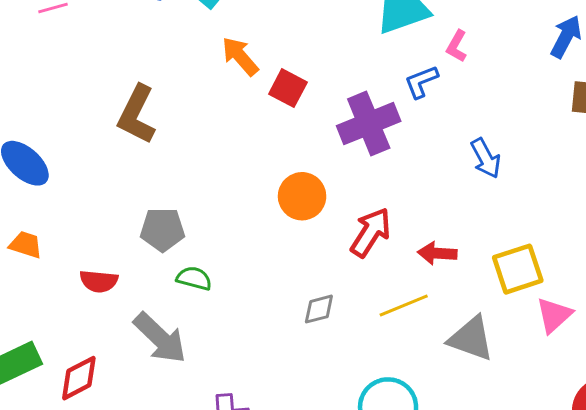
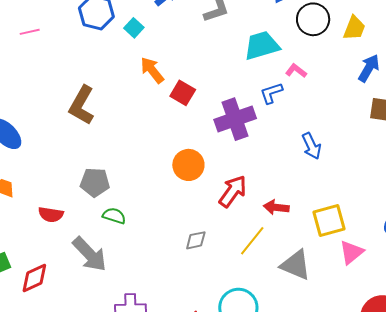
pink L-shape: (457, 46) -> (296, 71), turned 95
yellow line: (404, 305) -> (252, 241), turned -32

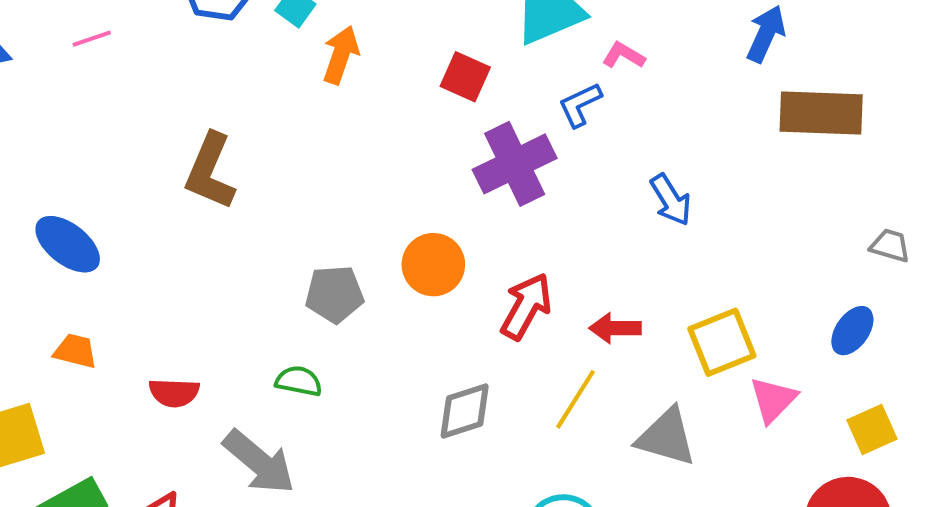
orange arrow: (152, 70) -> (341, 55), moved, turned 64
red square: (183, 93) -> (465, 77), moved
gray pentagon: (95, 182) -> (334, 294), moved
gray diamond: (196, 240) -> (465, 411), size x1.4

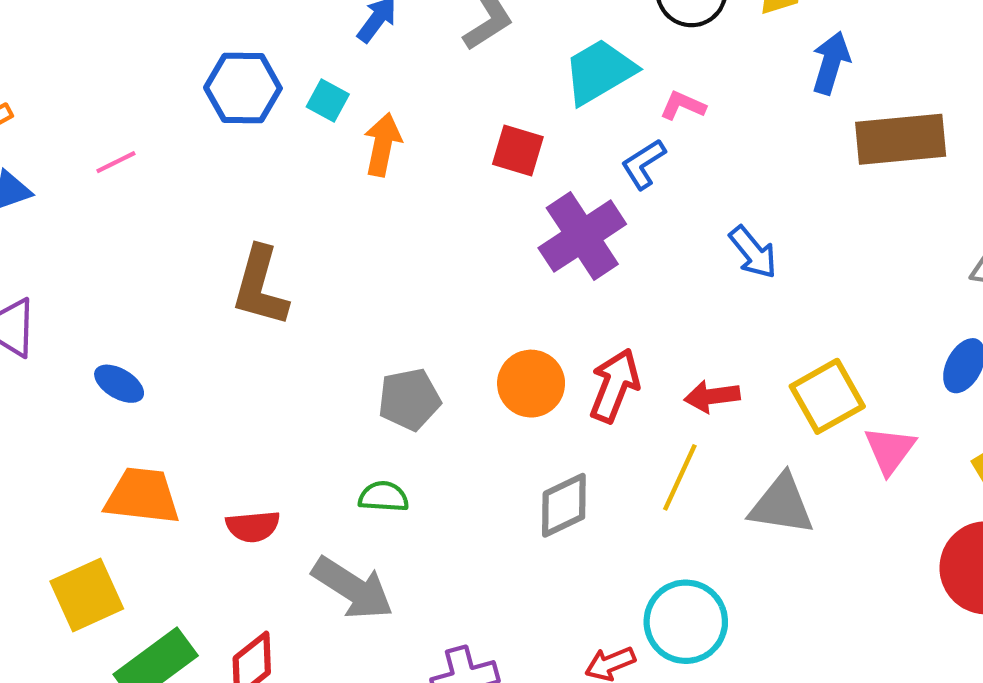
blue ellipse: (68, 244) -> (119, 384), size x0.7
orange circle: (433, 265) -> (531, 384), moved
orange trapezoid: (75, 351) -> (142, 496), size x1.6

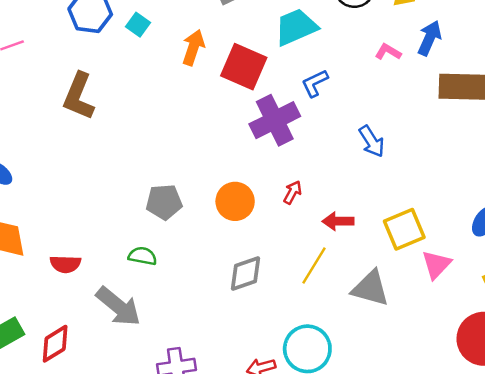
pink L-shape: (683, 106) -> (388, 52), moved
orange arrow: (383, 145) -> (193, 47), moved
red square: (518, 150) -> (244, 67), size x1.5
brown L-shape: (260, 286) -> (79, 96), moved
red arrow: (615, 386) -> (293, 192), moved, size x0.6

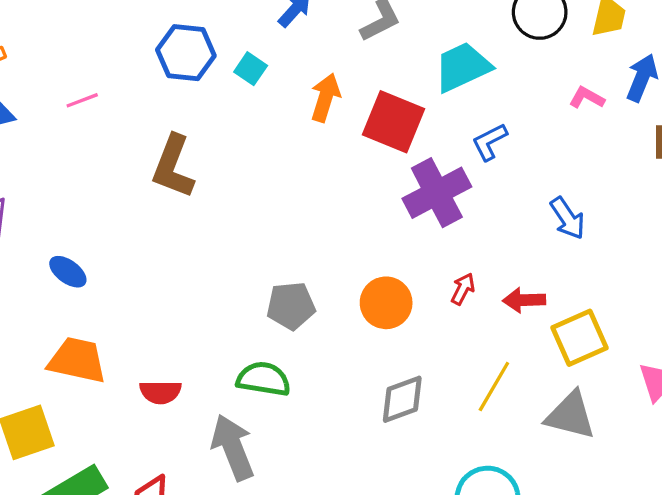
red arrow: (338, 221) -> (524, 300), moved
yellow square: (404, 229) -> (579, 338), moved
green semicircle: (142, 256) -> (264, 379), size x1.4
gray arrow: (118, 306) -> (233, 447), turned -150

